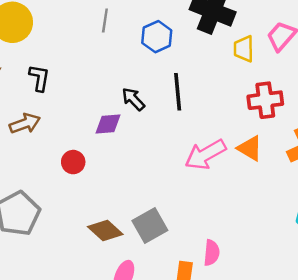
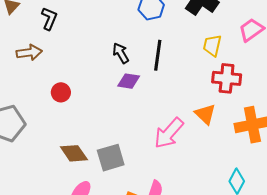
yellow trapezoid: (244, 49) -> (212, 45), moved
purple diamond: (108, 124) -> (129, 81), moved
pink arrow: (205, 155) -> (169, 133), moved, turned -32

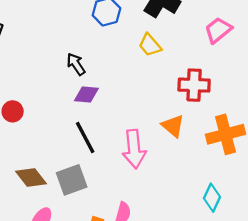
yellow trapezoid: (212, 45) -> (150, 45), moved, turned -50
black line: (158, 55) -> (85, 138), moved, turned -32
pink arrow: (169, 133) -> (134, 149), turned -44

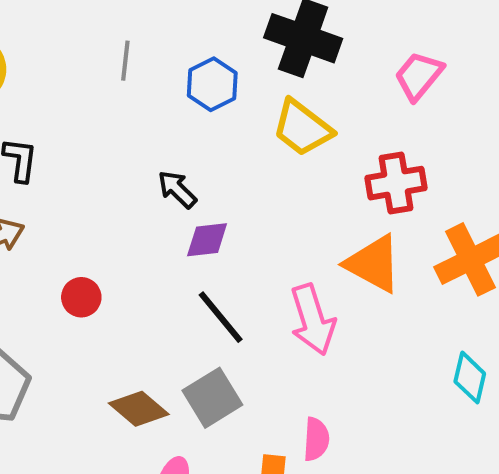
yellow trapezoid: (150, 45) -> (302, 128), size x1.4
orange triangle: (173, 126) -> (373, 264), size x1.4

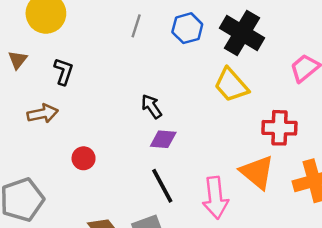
blue hexagon: (212, 84) -> (187, 28), moved

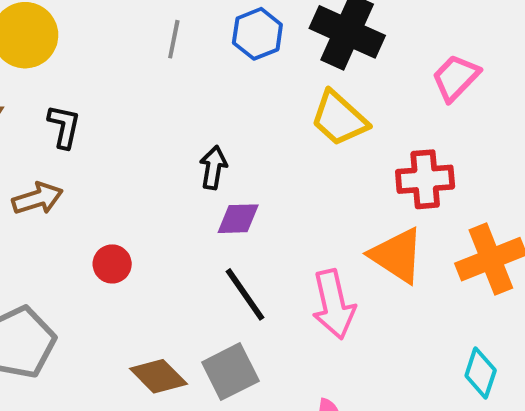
black arrow: (152, 106) -> (213, 168), turned 50

